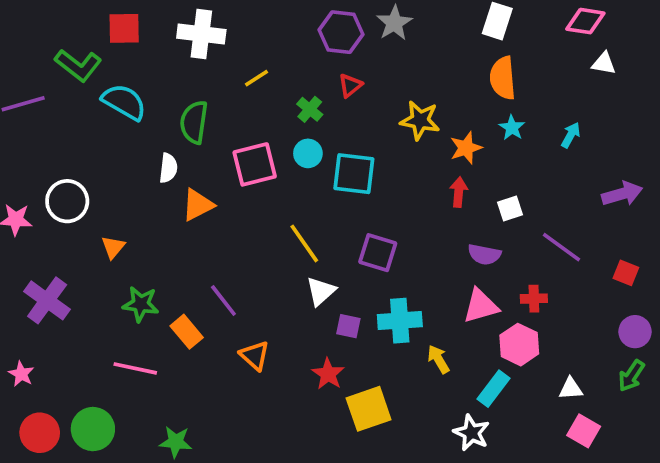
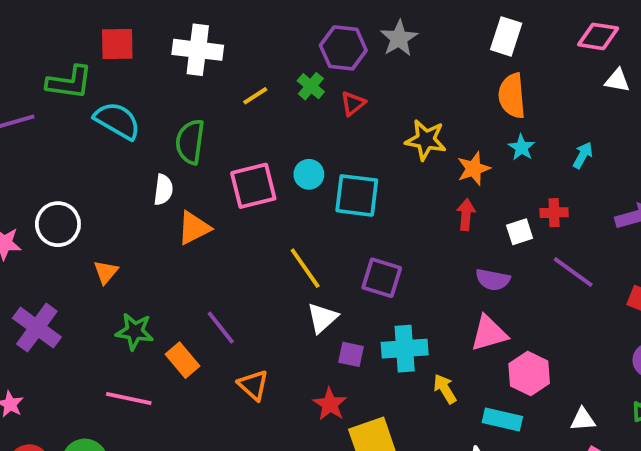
green L-shape: (78, 65) -> (69, 82), turned -30
green cross: (310, 109) -> (311, 86), moved
red cross: (534, 299) -> (554, 213), moved
cyan rectangle: (494, 389) -> (502, 420), turned 66

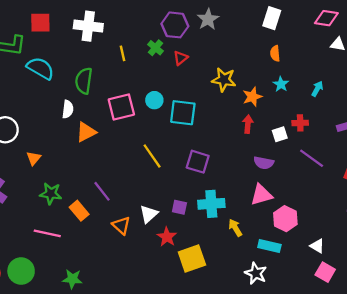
yellow line: (255, 96) -> (122, 53), turned -70
orange semicircle: (512, 96) -> (275, 53), size x0.6
white triangle: (322, 318) -> (149, 214), moved
white triangle: (583, 420) -> (317, 246), turned 35

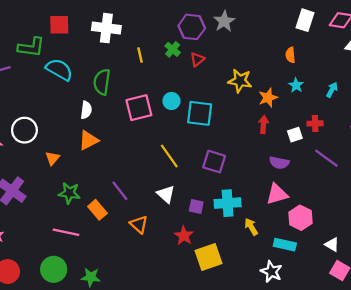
white rectangle: (272, 18) -> (305, 20), moved
orange triangle: (86, 132) -> (88, 140), moved
white triangle: (149, 214) -> (166, 194), moved, turned -36
green circle: (21, 271) -> (54, 269), moved

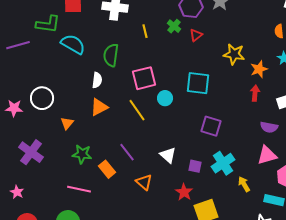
cyan circle: (171, 101) -> (165, 98), moved
yellow line: (169, 156) -> (137, 110), moved
cyan cross: (228, 203) -> (223, 163), turned -30

